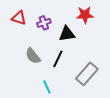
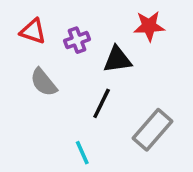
gray semicircle: (33, 56) -> (44, 82), moved

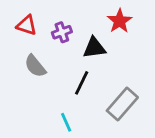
red star: (149, 26) -> (120, 21), turned -30

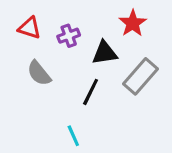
gray rectangle: (122, 104) -> (141, 76), moved

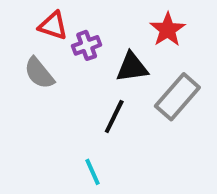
red triangle: (30, 28) -> (53, 26), moved
gray semicircle: (39, 73) -> (39, 73), moved

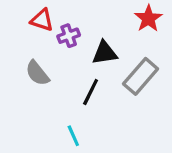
red star: (168, 30) -> (148, 18), moved
gray semicircle: (39, 73) -> (37, 73), moved

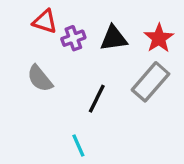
red star: (148, 18) -> (159, 38), moved
black triangle: (105, 53) -> (114, 38), moved

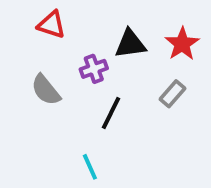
purple cross: (73, 38) -> (94, 69), moved
gray rectangle: (150, 82) -> (173, 94), size x0.6

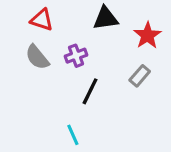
black triangle: (130, 44) -> (106, 18), moved
gray semicircle: (46, 90) -> (37, 57), moved

